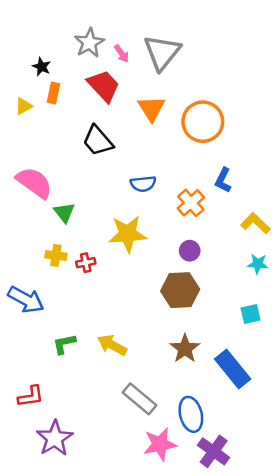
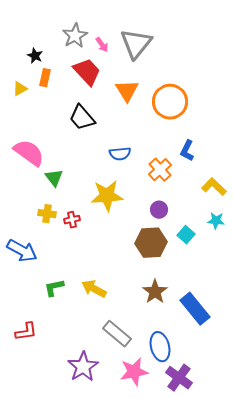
cyan square: (251, 314) -> (186, 235), moved, turned -36
purple star: (55, 438) -> (83, 367), moved

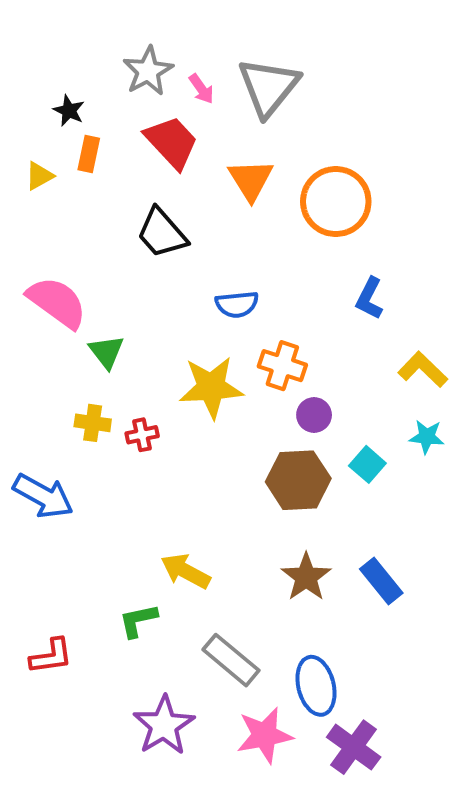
orange cross: (160, 170) -> (282, 366), moved, turned -30
green L-shape: (54, 288) -> (138, 621), moved
blue rectangle: (195, 309) -> (381, 581), moved, size x0.7

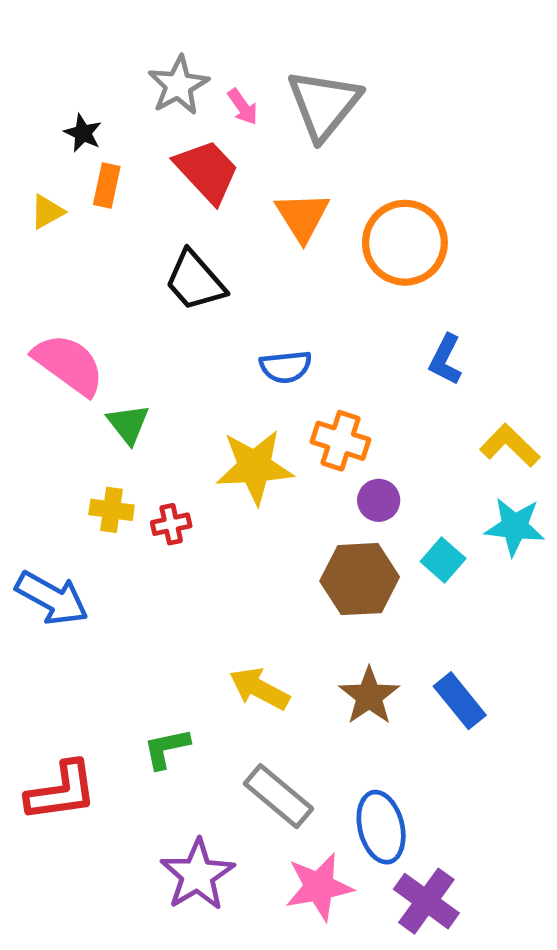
cyan star: (427, 437) -> (515, 527), size x1.4
yellow arrow: (186, 571) -> (259, 689), moved
red L-shape: (51, 656) -> (61, 791), size x1.4

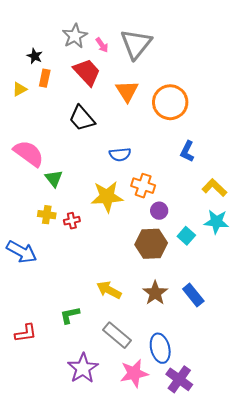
red L-shape: (61, 791) -> (26, 333), size x0.7

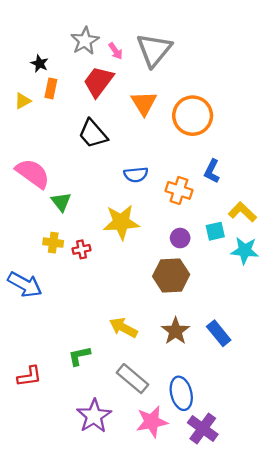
red trapezoid: (87, 72) -> (98, 82), turned -100
orange cross: (143, 186) -> (179, 190), moved
cyan square: (186, 236) -> (215, 231), moved, turned 36

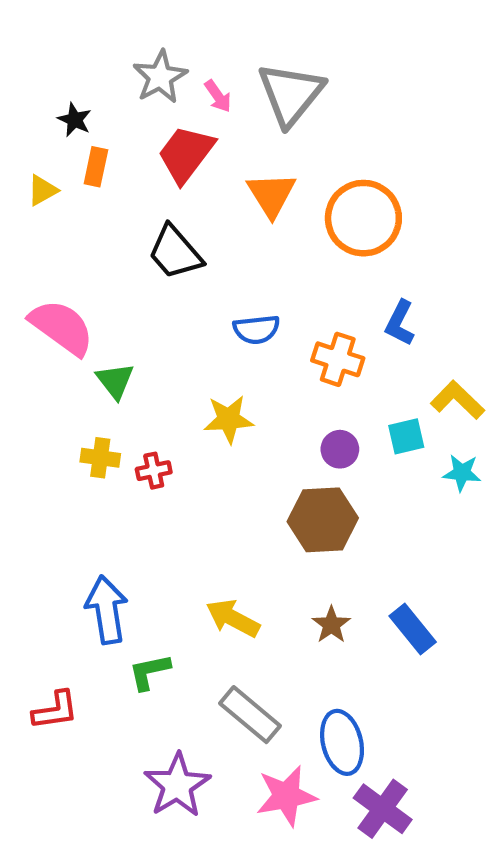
yellow star: (121, 222) -> (229, 419), size x0.7
cyan star: (245, 251) -> (462, 473), size x0.7
blue arrow: (25, 285) -> (107, 610), moved, turned -128
brown star: (176, 331) -> (331, 625), size x0.7

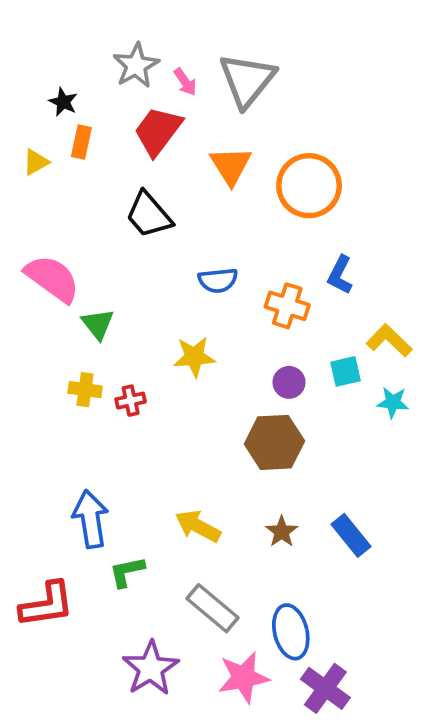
red L-shape: (55, 710) -> (47, 605), size x1.4

